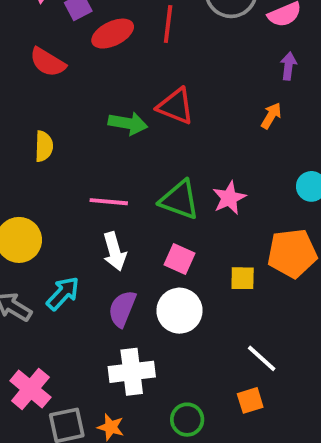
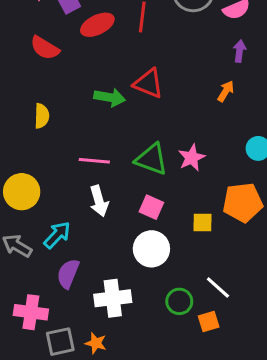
purple semicircle: (122, 309) -> (68, 274), moved
pink cross: (30, 389) -> (31, 312), turned -32
green circle: (187, 420) -> (179, 301), moved

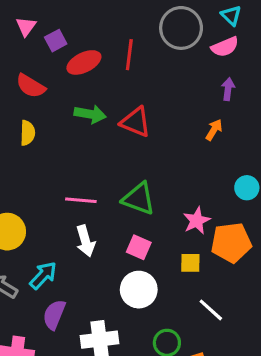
green arrow: (110, 97) -> (90, 114), moved
yellow semicircle: (42, 116) -> (28, 133), moved
pink star: (192, 158) -> (197, 221), moved
white line: (218, 287) -> (211, 310), moved

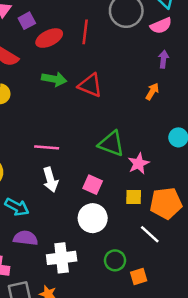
green triangle: (139, 199) -> (111, 144), moved
orange pentagon: (231, 243) -> (166, 203), moved
cyan arrow: (43, 275) -> (17, 207), turned 75
purple semicircle: (54, 315) -> (26, 238), turned 75

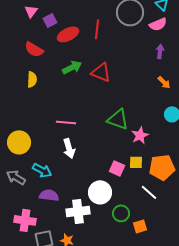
green arrow: (54, 79) -> (72, 67), turned -36
orange arrow: (152, 91) -> (164, 82), moved, turned 104
pink square: (93, 185) -> (117, 168), moved
white circle: (93, 218) -> (100, 192), moved

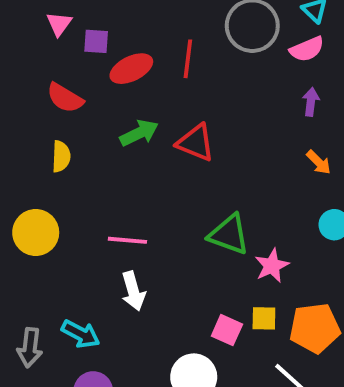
purple square: (50, 20) -> (96, 41), turned 32
yellow circle: (19, 142) -> (36, 233), moved
gray arrow: (16, 177) -> (30, 348), turned -114

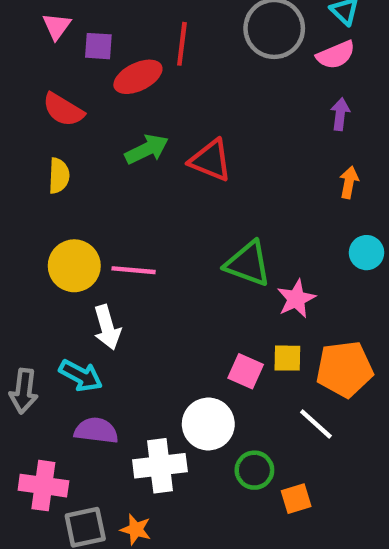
red line: (188, 59) -> (182, 44), moved
orange arrow: (319, 162) -> (349, 182), turned -124
yellow circle: (36, 233) -> (74, 266), moved
white arrow: (133, 291) -> (107, 327), moved

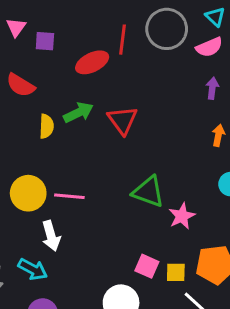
red line: (182, 44) -> (123, 40), moved
red ellipse: (138, 77) -> (92, 62), moved
red triangle: (210, 160) -> (123, 120), turned 32
yellow semicircle: (59, 176) -> (46, 126), moved
yellow square: (287, 358) -> (176, 272), moved

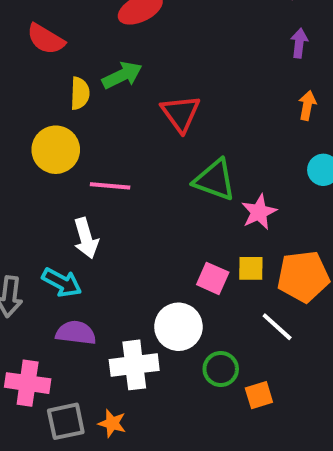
red triangle: (123, 120) -> (180, 113), moved
yellow circle: (28, 193) -> (56, 150), moved
yellow square: (176, 272) -> (251, 268), moved

